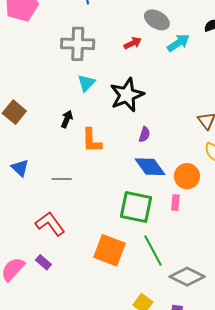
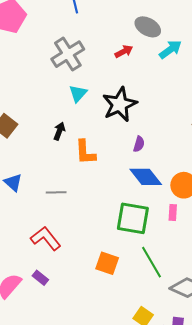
gray cross: (78, 44) -> (68, 54), turned -32
orange square: (109, 250) -> (107, 263), size x0.7

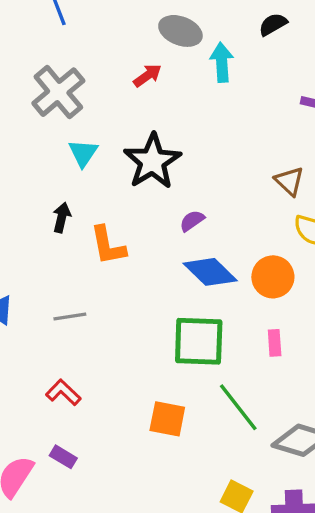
cyan arrow: (170, 50) -> (222, 62), turned -50
purple semicircle: (139, 144) -> (192, 221), turned -133
pink rectangle: (173, 213) -> (275, 343), moved
red L-shape: (46, 238) -> (63, 392), size x0.7

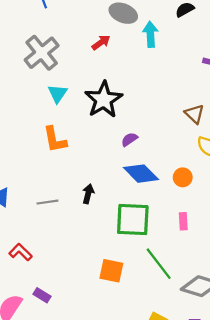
black arrow: (62, 217) -> (88, 194), moved
orange L-shape: (108, 246) -> (55, 140), moved
orange circle: (273, 277) -> (183, 177), size x0.7
red L-shape: (63, 392) -> (21, 252), moved

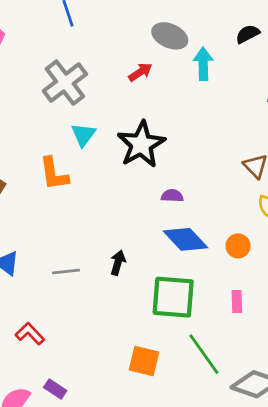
purple semicircle: (129, 139) -> (172, 196), turned 35
orange L-shape: (55, 140) -> (54, 174), moved

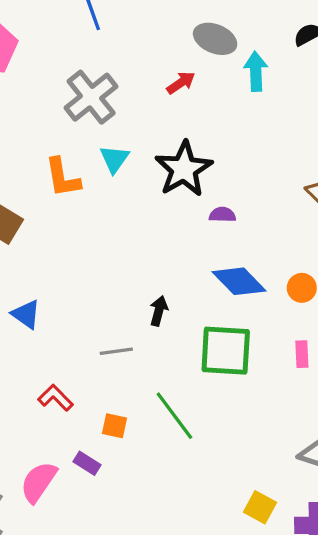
orange L-shape: (54, 174) -> (63, 178), moved
purple semicircle: (172, 196) -> (222, 215), moved
gray line: (66, 271) -> (116, 351), moved
green line: (204, 354) -> (174, 416), moved
orange square: (144, 361) -> (115, 426), moved, size x0.7

